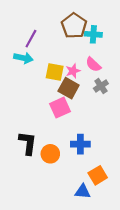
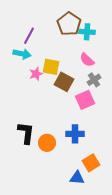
pink star: (73, 71) -> (36, 74), moved
pink square: (60, 108) -> (85, 100), moved

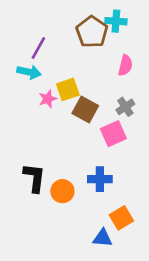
cyan cross: (87, 32) -> (116, 21), moved
pink semicircle: (87, 60) -> (125, 65), moved, turned -119
yellow square: (51, 67) -> (68, 89), turned -30

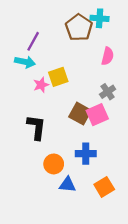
brown square: (85, 110) -> (80, 114), moved
black L-shape: (34, 178) -> (36, 127), moved
blue triangle: (103, 238) -> (67, 185), moved

